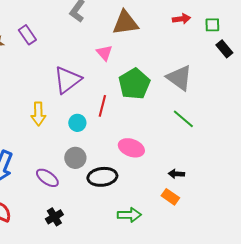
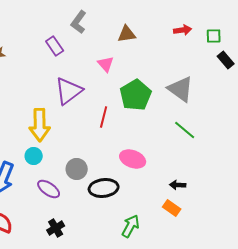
brown triangle: (125, 23) -> (127, 34), size x0.7
purple rectangle: (27, 35) -> (55, 46), moved
yellow arrow: (38, 114) -> (40, 125), size x1.4
cyan circle: (77, 123) -> (34, 156), moved
green arrow: (129, 215) -> (131, 226), turned -60

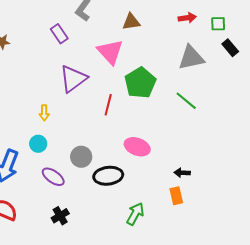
pink triangle: (106, 64) -> (110, 52), size x1.6
gray triangle: (181, 89) -> (191, 58), moved, turned -48
yellow arrow: (40, 125) -> (44, 113), size x0.5
green line: (185, 130) -> (186, 101), moved
orange rectangle: (172, 208) -> (176, 196), turned 42

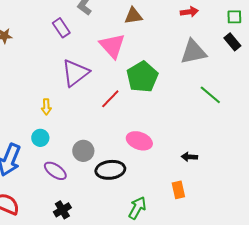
green square: (218, 24) -> (234, 17), moved
green line: (186, 101) -> (210, 95), moved
red line: (108, 105) -> (110, 99), turned 30
black arrow: (182, 173) -> (189, 157), moved

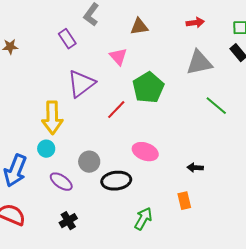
pink triangle: (112, 46) -> (118, 57), size x0.7
yellow arrow: (46, 107) -> (52, 118), size x2.0

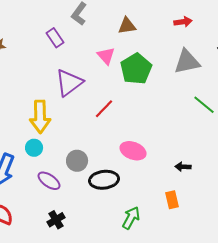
green pentagon: (148, 88) -> (136, 69), moved

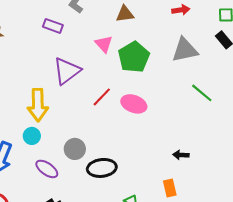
purple rectangle: (55, 38) -> (53, 26), turned -36
pink ellipse: (133, 151) -> (134, 104), moved

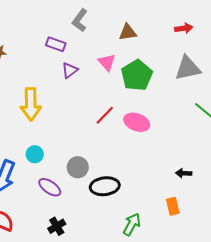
purple triangle: (67, 71) -> (70, 70), moved, size x0.6
yellow arrow: (38, 105) -> (31, 104), moved

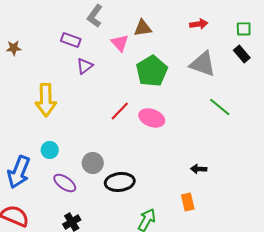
pink triangle: (107, 62) -> (120, 43), moved
gray triangle: (188, 68) -> (203, 64), turned 32

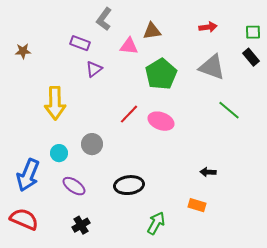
pink triangle: (120, 43) -> (129, 46), turned -42
gray circle: (93, 163) -> (92, 144), moved
orange rectangle: (188, 202) -> (197, 205), turned -60

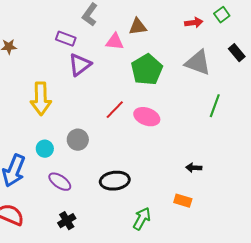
green square: (253, 32) -> (222, 15), moved, turned -35
purple triangle: (94, 69) -> (80, 65), size x1.4
green line: (229, 110) -> (215, 106), turned 70

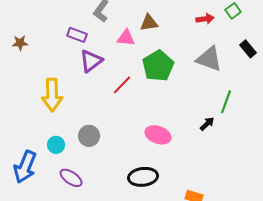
red line: (115, 110) -> (122, 85), moved
pink ellipse: (147, 117) -> (158, 135), moved
black arrow: (194, 168) -> (207, 124), moved, turned 133
black ellipse: (115, 181) -> (143, 177), moved

